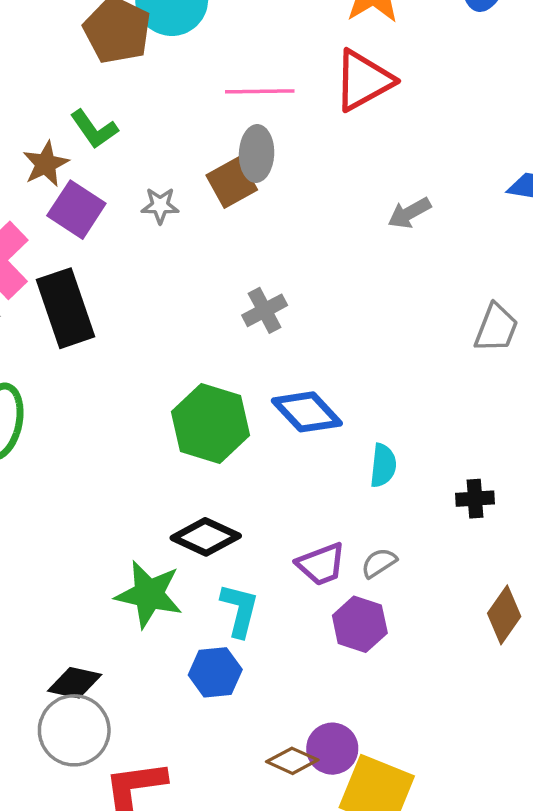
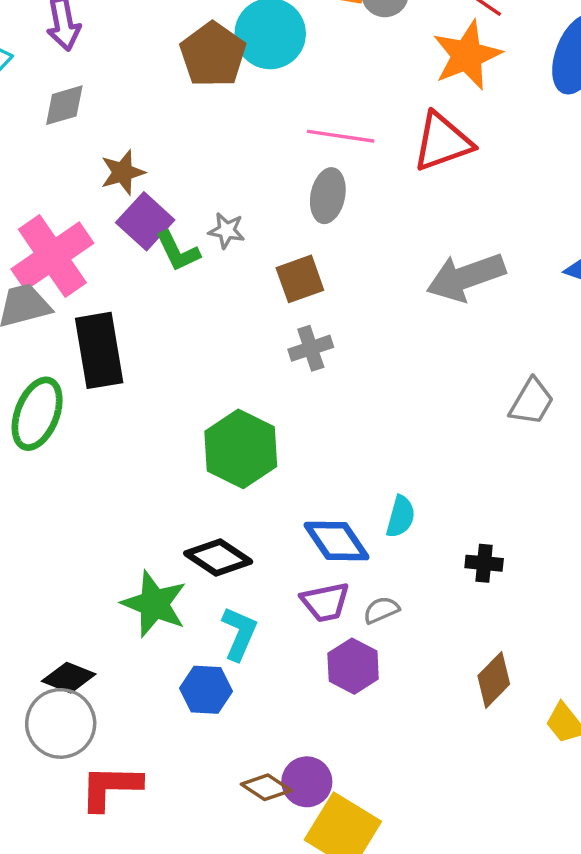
green L-shape: (94, 129) -> (178, 251), moved
brown square: (232, 182) -> (300, 279), moved
gray arrow: (409, 213) -> (466, 277), size x1.8
black rectangle: (66, 308) -> (99, 350), moved
blue diamond: (307, 412) -> (337, 541), moved

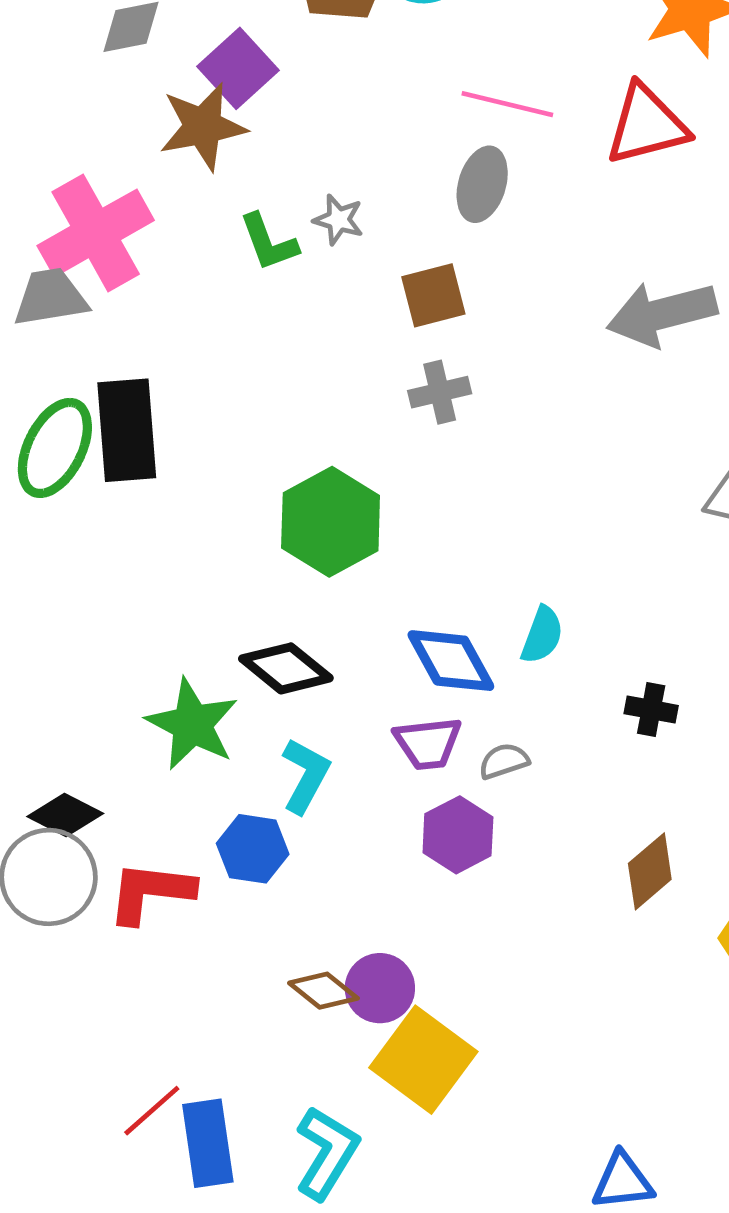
brown star: (123, 172) -> (203, 127), size x1.4
purple square: (145, 221) -> (238, 68), moved
black rectangle: (99, 350) -> (127, 430), moved
red L-shape: (110, 787) -> (151, 892), moved

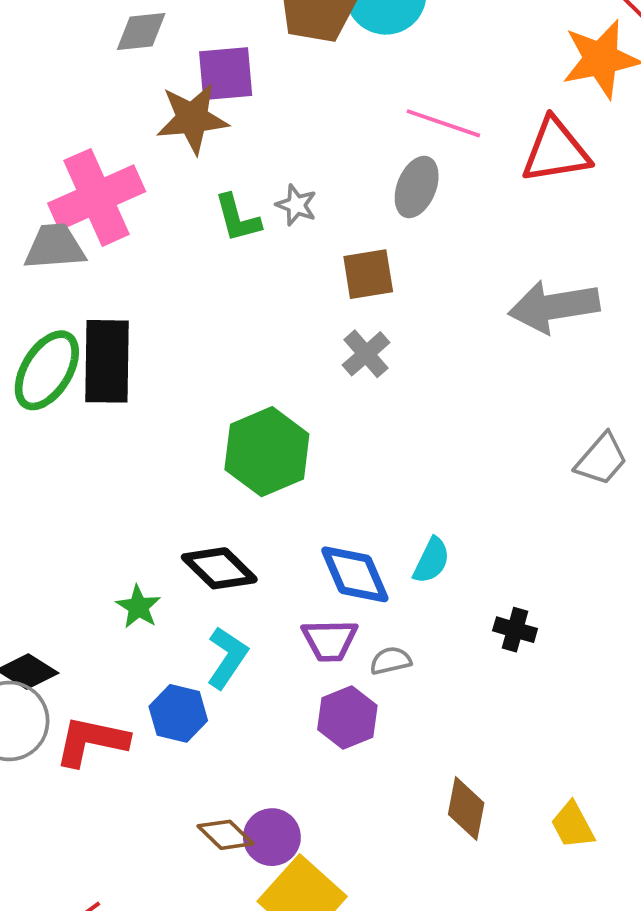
purple square: (238, 68) -> (226, 74), turned 32
gray cross: (440, 392) -> (366, 354), turned -33
green star: (192, 724) -> (138, 607), size x0.6
brown diamond: (650, 871) -> (466, 809), moved, turned -44

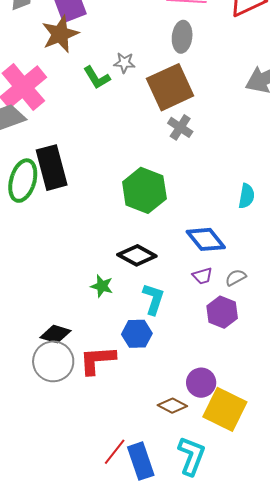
brown square: (368, 274) -> (170, 87), size x1.6
cyan semicircle: (431, 560) -> (246, 196), moved
purple trapezoid: (330, 640) -> (202, 276), size x0.7
brown diamond: (225, 835) -> (172, 406), moved

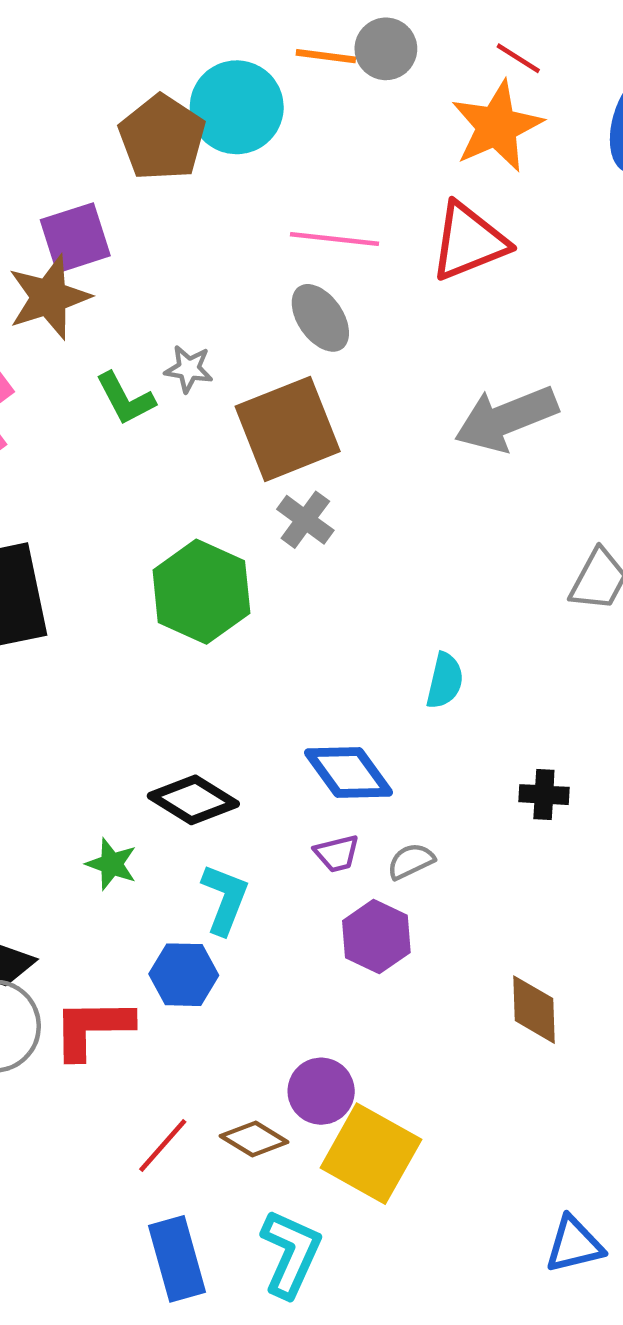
gray ellipse: (182, 37) -> (320, 318), turned -44
green hexagon: (144, 190) -> (201, 592), moved
red line: (115, 452) -> (163, 1146), moved

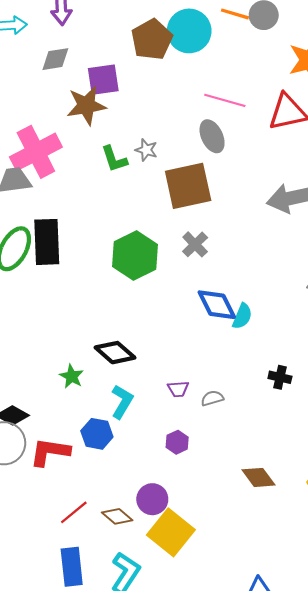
gray cross: (305, 520) -> (195, 244), moved
blue diamond: (349, 772) -> (217, 305), moved
purple hexagon: (376, 937) -> (177, 442), moved, size x0.7
brown diamond: (534, 1010) -> (259, 477), turned -44

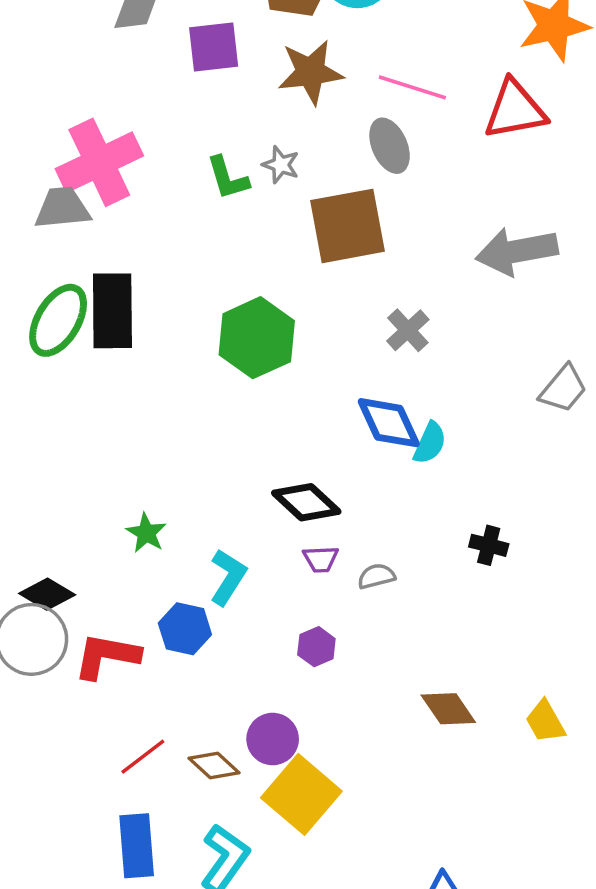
brown star: (86, 105) -> (310, 72), moved
gray cross: (195, 244) -> (408, 330), moved
black diamond: (115, 353) -> (306, 502), moved

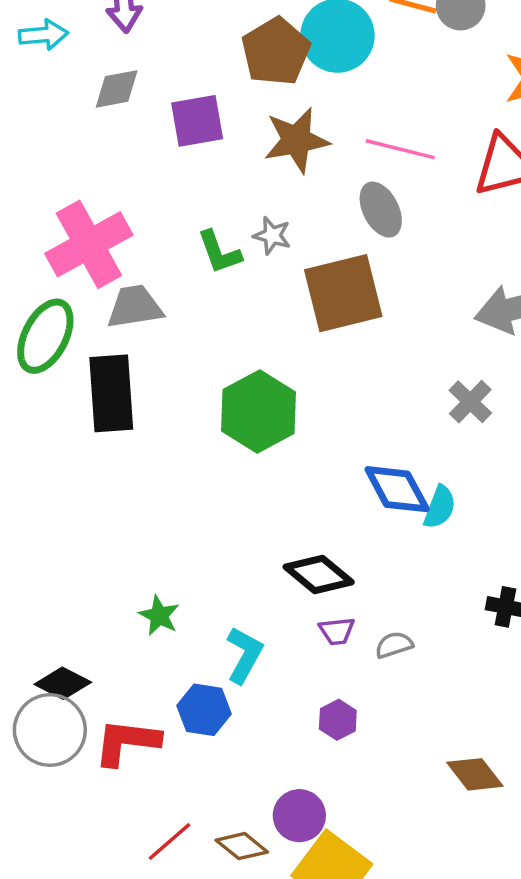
gray trapezoid: (62, 208) -> (135, 307), moved
green ellipse: (58, 320) -> (45, 336), moved
gray cross: (408, 330) -> (470, 402), moved

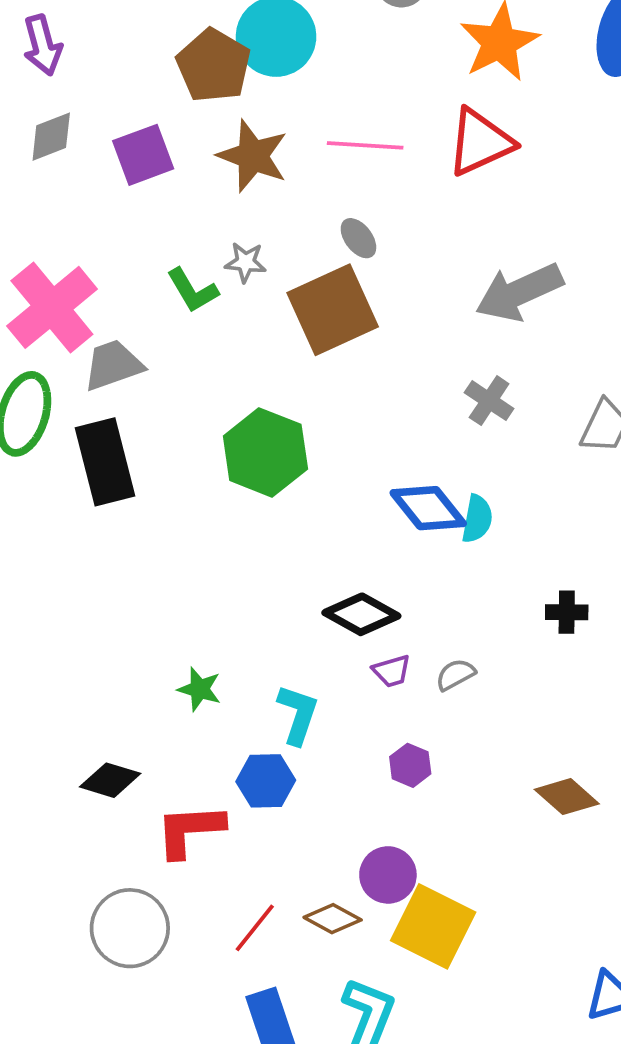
brown star: (296, 140) -> (253, 156), turned -30
gray ellipse: (381, 210) -> (358, 238), moved, size x0.7
gray circle: (50, 730) -> (130, 928), moved

